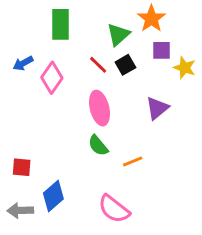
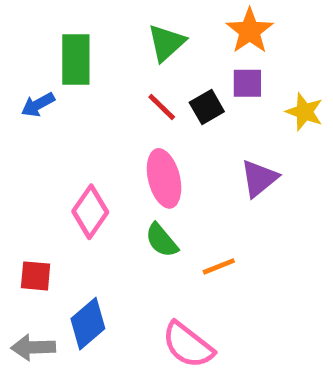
green rectangle: (61, 24) -> (76, 59), moved
green triangle: (118, 35) -> (166, 43), moved
purple square: (162, 50) -> (247, 83), moved
pink diamond: (52, 78) -> (90, 212), moved

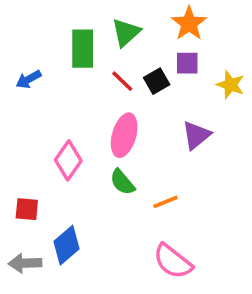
green rectangle: (76, 59) -> (83, 49), moved
pink ellipse: (164, 178) -> (124, 135), turned 30
pink semicircle: (188, 345) -> (173, 261), moved

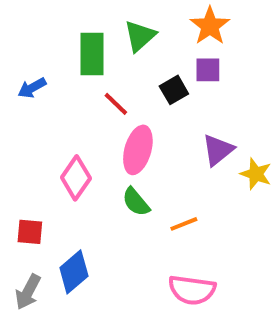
red line: (122, 81) -> (116, 104), moved
yellow star: (230, 85) -> (256, 174), moved
pink semicircle: (173, 261) -> (192, 290), turned -30
gray arrow: (25, 263) -> (28, 292), turned -60

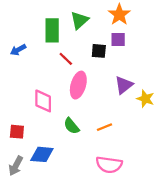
black square: (174, 90) -> (99, 51), turned 35
pink diamond: (76, 178) -> (43, 101), turned -35
green semicircle: (136, 202) -> (71, 126), moved
blue diamond: (74, 272) -> (42, 154), turned 45

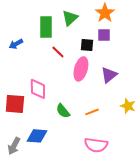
pink ellipse: (78, 85) -> (81, 69), moved
yellow star: (145, 99) -> (128, 106), moved
red square: (17, 132) -> (15, 104), moved, size x1.5

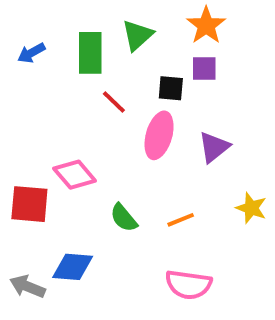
blue arrow: (16, 44) -> (31, 53), moved
pink diamond: (38, 89) -> (75, 175), turned -40
gray arrow: (14, 146) -> (27, 287), turned 84

